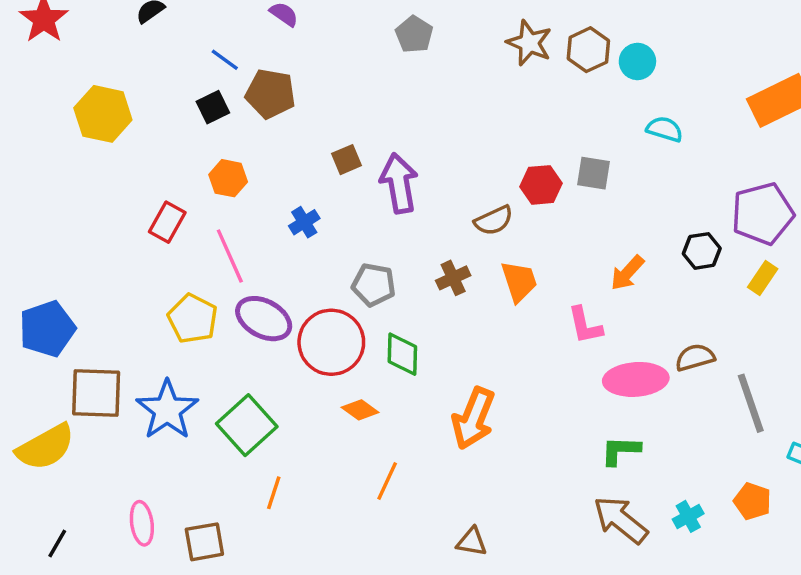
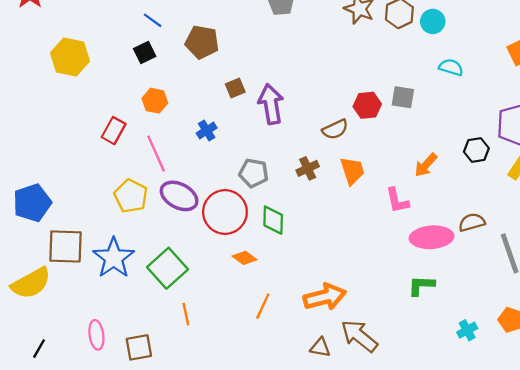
brown pentagon: (270, 94) -> (202, 42), moved
orange arrow: (473, 418) -> (325, 297), moved, turned -126
orange line: (274, 493) -> (186, 314), turned -30
brown arrow: (621, 520) -> (359, 336), moved

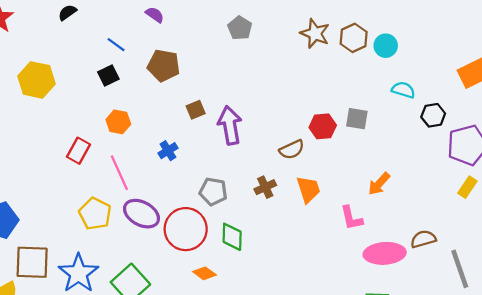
black hexagon: (476, 150) -> (433, 115), moved

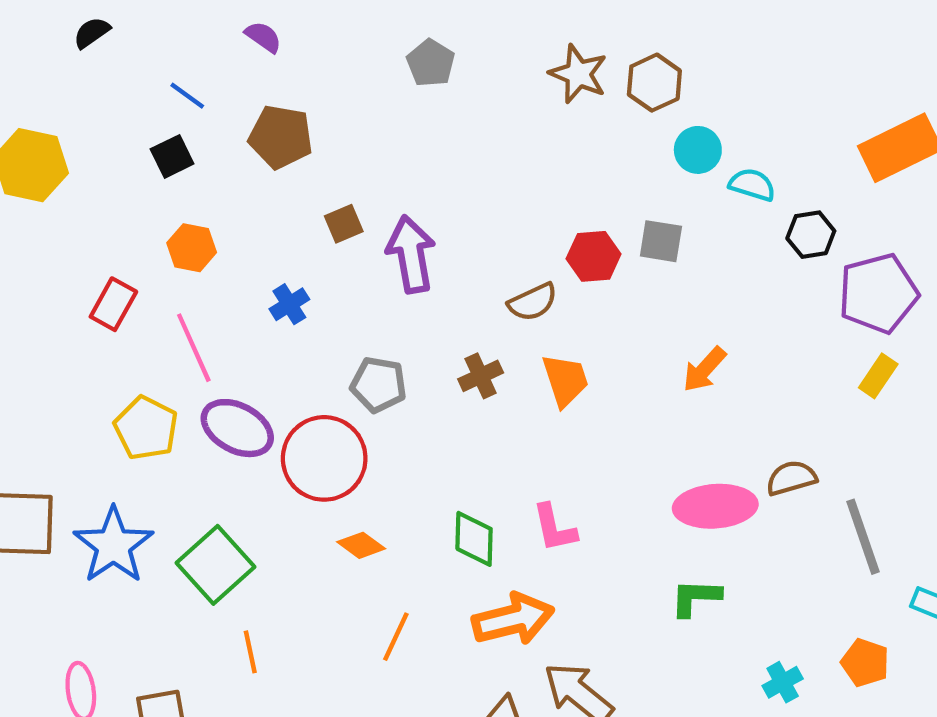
cyan circle: (386, 46) -> (698, 150), moved
pink L-shape: (351, 218) -> (554, 528), moved
green diamond: (232, 237) -> (474, 539), moved

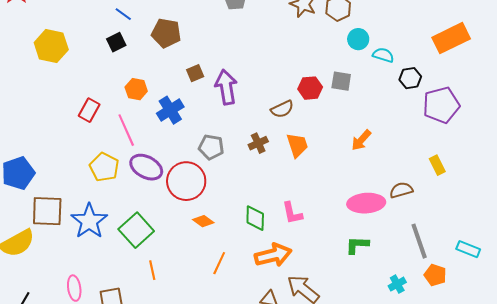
orange hexagon: (192, 248) -> (136, 89), moved
blue cross: (289, 304) -> (170, 110), size x1.5
yellow rectangle: (878, 376) -> (437, 165), moved, turned -60
gray line: (863, 537) -> (419, 241), moved

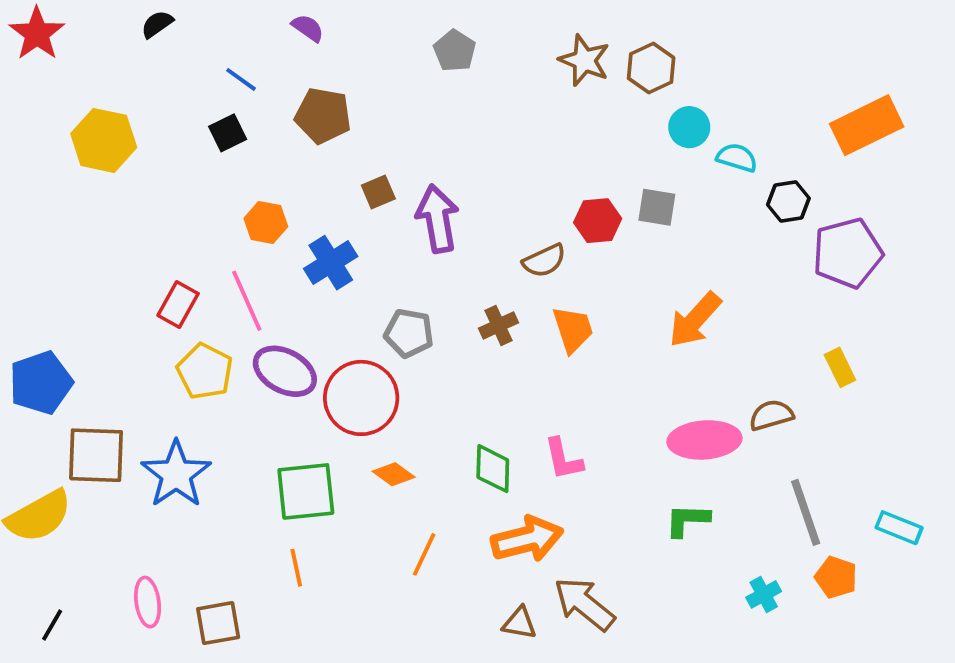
red rectangle: (89, 110) -> (178, 305), moved
orange arrow: (361, 140) -> (695, 320), size x1.4
green square: (136, 230) -> (306, 491), moved, turned 36

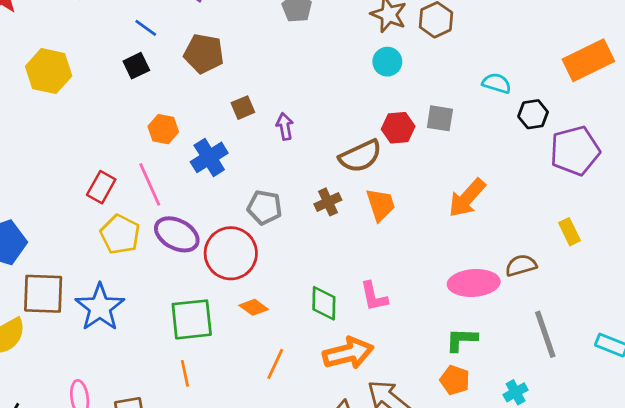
cyan circle: (689, 127) -> (387, 62), moved
purple arrow: (437, 219) -> (285, 126), size x0.6
brown semicircle: (544, 261) -> (360, 156), size x1.4
orange pentagon: (836, 577) -> (455, 380), moved

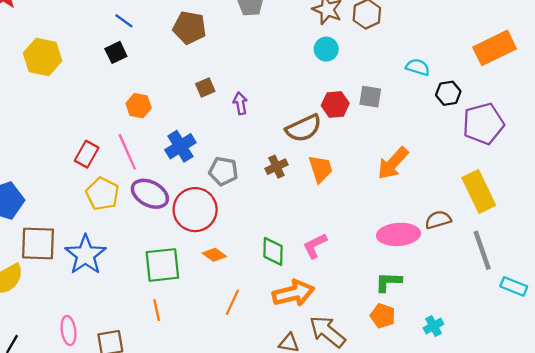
brown pentagon: (204, 54) -> (189, 28), moved
blue cross: (209, 157) -> (180, 146), moved
yellow rectangle: (570, 232) -> (479, 191), size x1.8
pink L-shape: (374, 296) -> (315, 246), turned 76
gray line: (545, 334) -> (482, 250), moved

